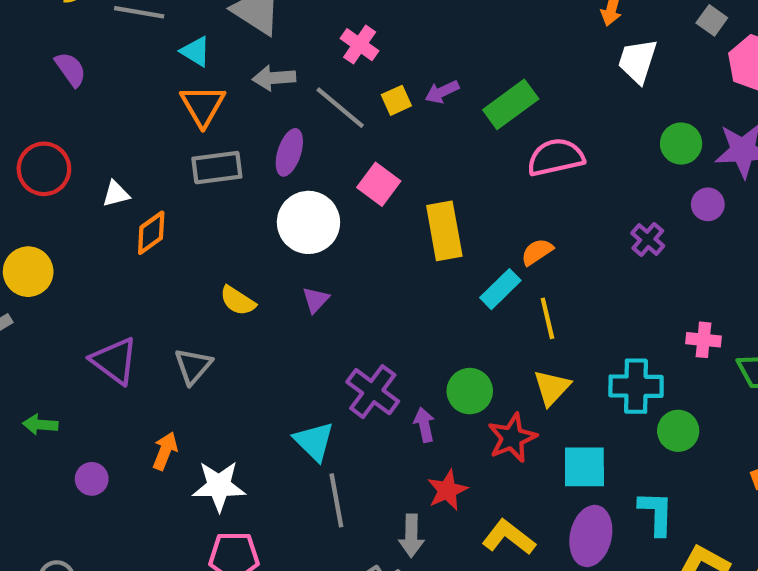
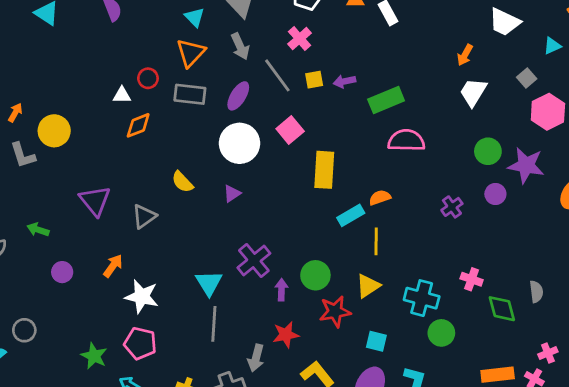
gray arrow: (274, 78) -> (240, 46), turned -124
red circle: (44, 169) -> (148, 78), moved, size x0.6
cyan square: (584, 467) -> (376, 341), size x0.7

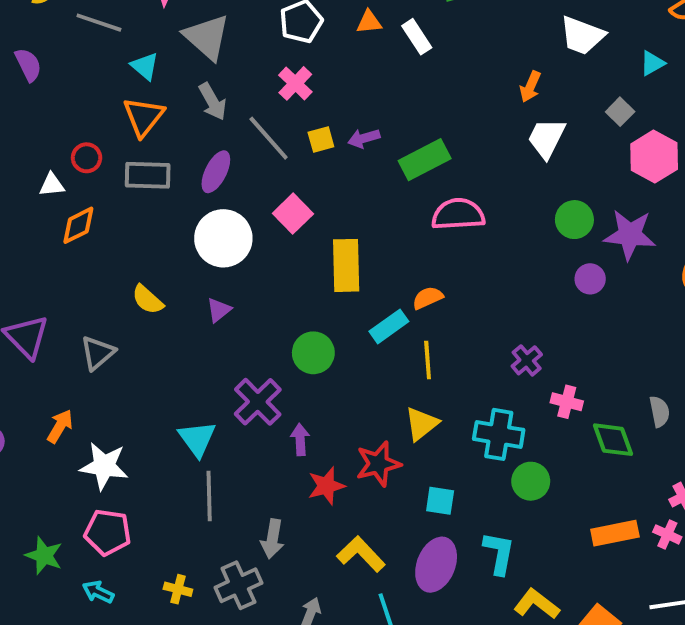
purple cross: (452, 207) -> (527, 360), moved
green circle: (315, 275) -> (313, 353), moved
red star: (286, 335) -> (326, 486), moved

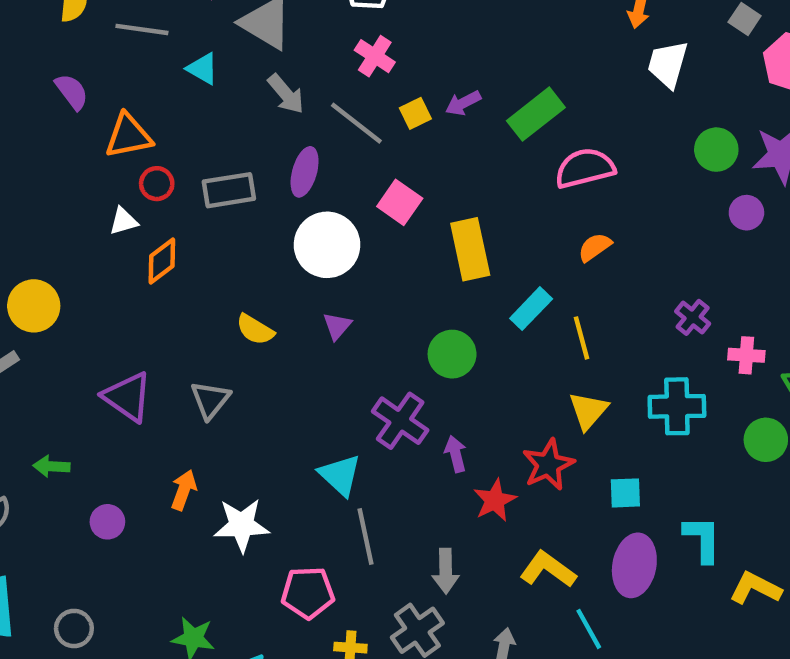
orange triangle: (144, 117) -> (128, 136), moved, turned 51
orange semicircle: (428, 298) -> (595, 247), moved
green circle: (531, 481) -> (766, 440), moved
pink pentagon: (108, 532) -> (308, 593), moved

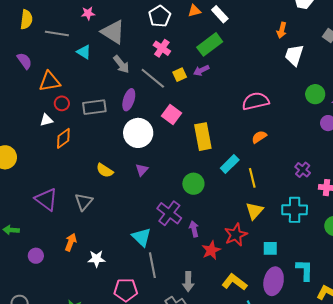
green rectangle: (536, 114) -> (210, 44), moved
white star: (242, 525) -> (96, 259), size x0.7

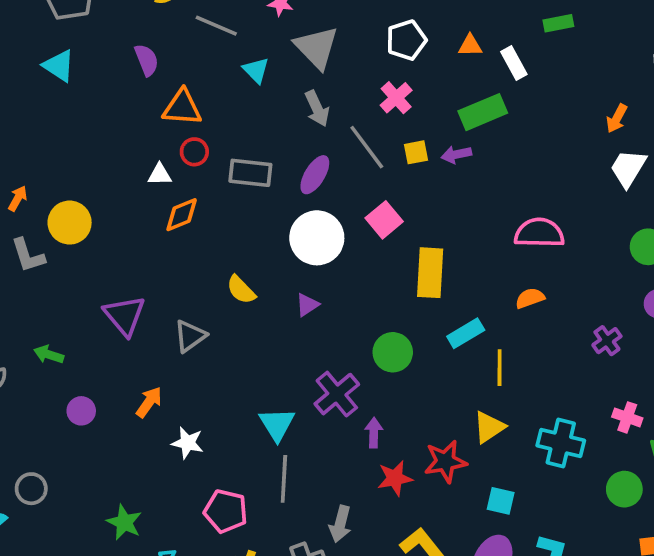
purple cross: (303, 170) -> (607, 341), moved

